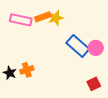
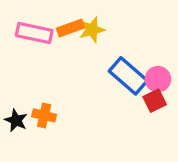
orange cross: (27, 70) -> (44, 115), turned 32
red square: (94, 84) -> (155, 101), moved

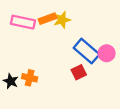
red square: (155, 101) -> (79, 72), moved

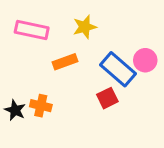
orange rectangle: (47, 19) -> (65, 62), moved
pink circle: (107, 53) -> (145, 60), moved

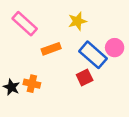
yellow star: (85, 27) -> (77, 21), moved
pink rectangle: (32, 30) -> (25, 24), turned 30

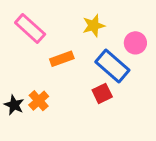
pink circle: (115, 48) -> (135, 43), moved
orange cross: (32, 84) -> (39, 101), turned 35

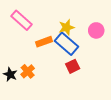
yellow star: (94, 26) -> (67, 27), moved
blue rectangle: (112, 66) -> (67, 44), moved

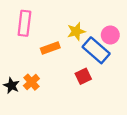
pink rectangle: (21, 20) -> (24, 23), turned 55
blue rectangle: (67, 44) -> (96, 50), moved

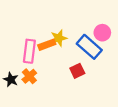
pink rectangle: (24, 23) -> (29, 51), moved
yellow star: (76, 31) -> (59, 38), moved

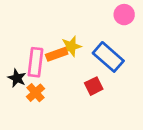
pink circle: (102, 33) -> (124, 15), moved
black star: (11, 80) -> (17, 78), moved

